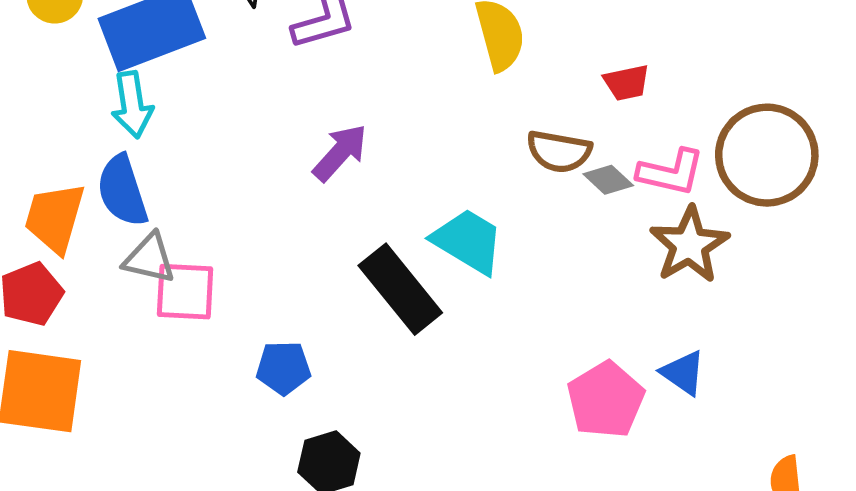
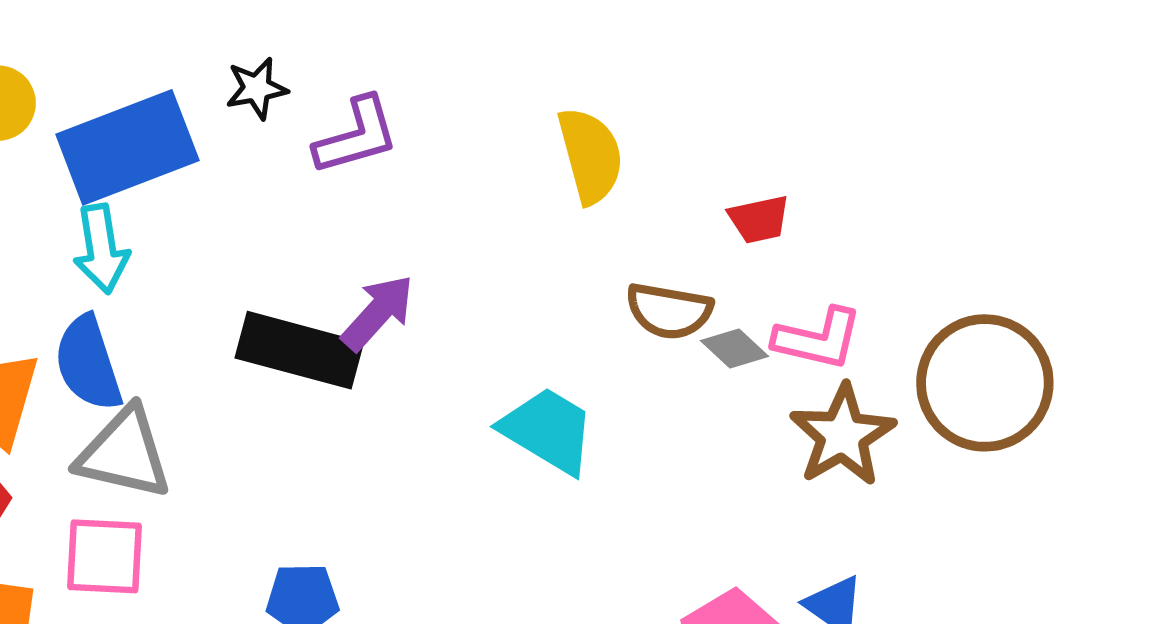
brown circle: (767, 155) -> (985, 383), moved
gray triangle: (149, 258) -> (124, 453), size x1.4
black rectangle: (400, 289) -> (299, 350), moved, turned -36
pink square: (185, 292) -> (104, 556), moved

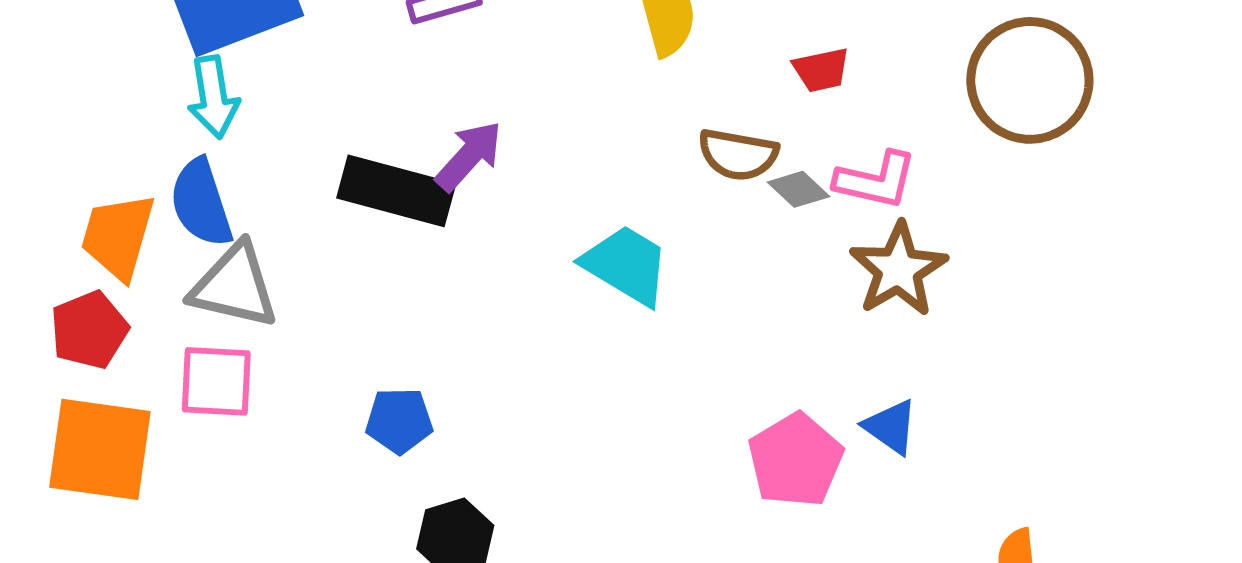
brown circle: (985, 383) -> (1030, 80), moved

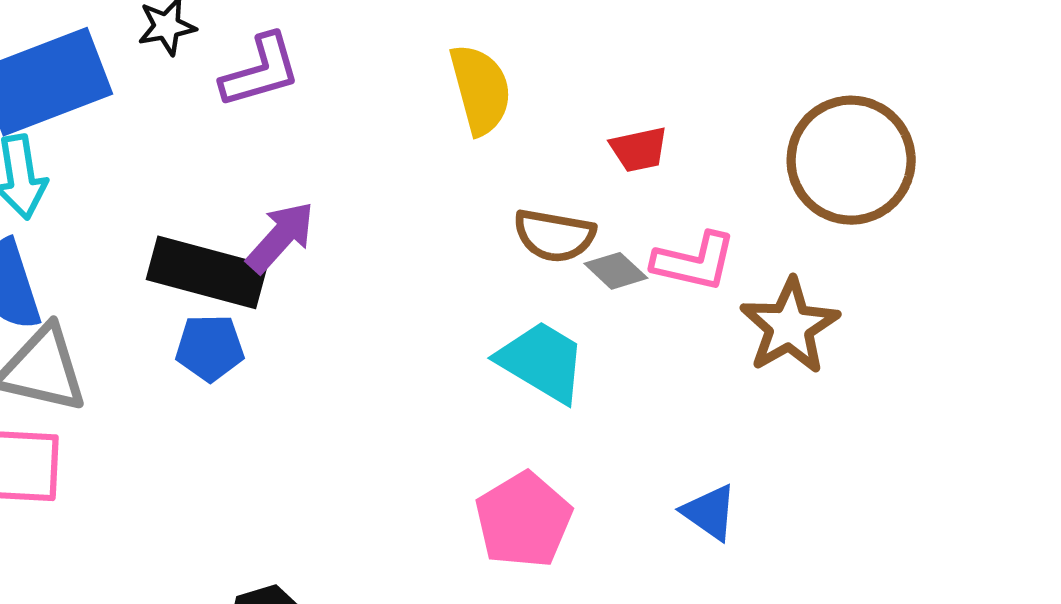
cyan trapezoid: (626, 265) -> (542, 362), moved
brown star: (898, 269) -> (790, 326), moved
blue pentagon: (399, 421) -> (210, 348), moved
pink pentagon: (796, 460) -> (524, 520), moved

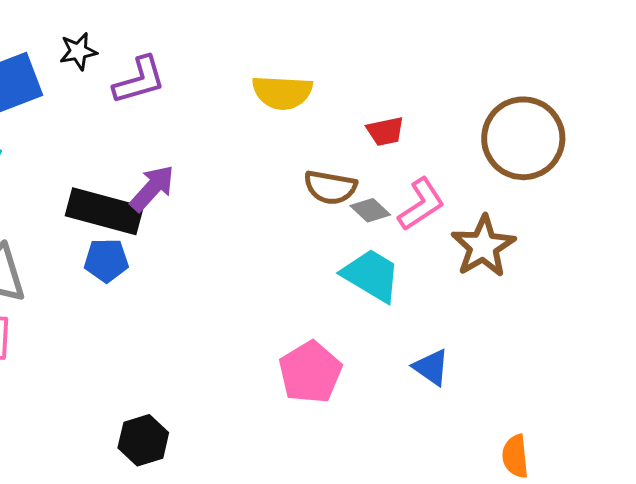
yellow semicircle: (480, 89) -> (282, 92), turned 108
pink L-shape: (694, 262) -> (421, 204), turned -46
cyan trapezoid: (542, 362) -> (371, 275), moved

